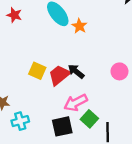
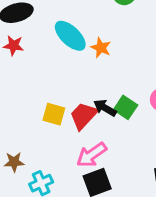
pink arrow: (76, 103) -> (92, 155), moved
green square: (89, 119) -> (126, 107), moved

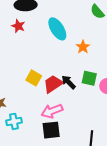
orange star: (101, 48) -> (83, 47), moved
green square: (126, 107) -> (89, 78), moved, turned -35

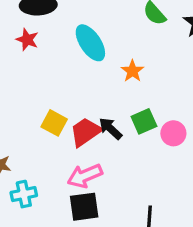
green square: (89, 78) -> (144, 121), turned -35

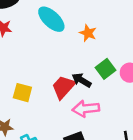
yellow square: (54, 123) -> (22, 93), moved
pink arrow: (85, 176) -> (86, 109), moved, turned 30

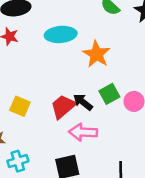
cyan ellipse: (51, 19) -> (61, 34), turned -56
orange star: (88, 33) -> (97, 54), size x1.5

